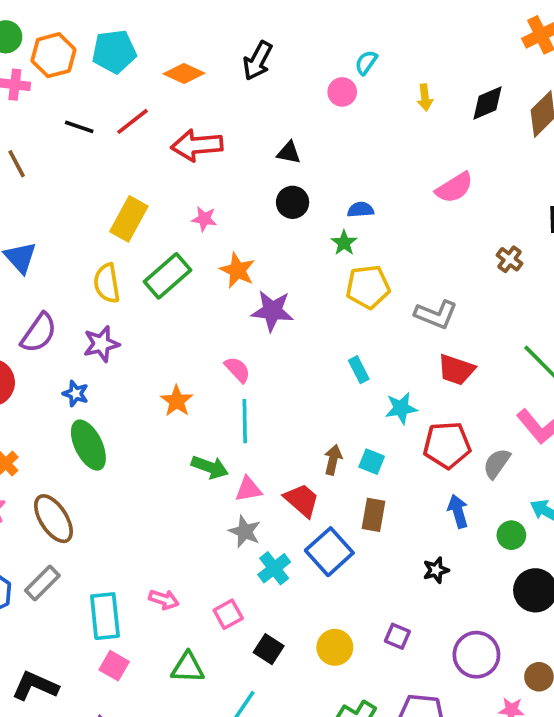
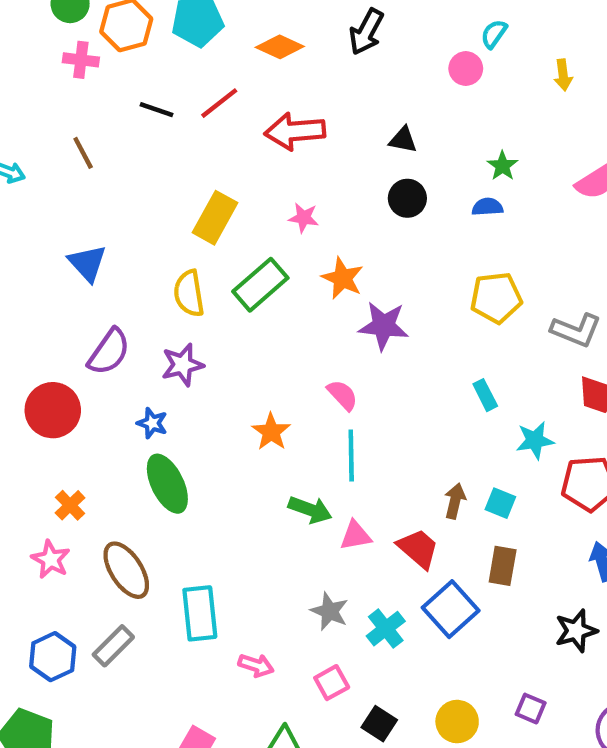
green star: (344, 243) -> (503, 166), moved
gray star: (245, 531) -> (330, 611), moved
black star: (436, 570) -> (576, 631), size x1.4
cyan rectangle: (105, 616) -> (200, 613), moved

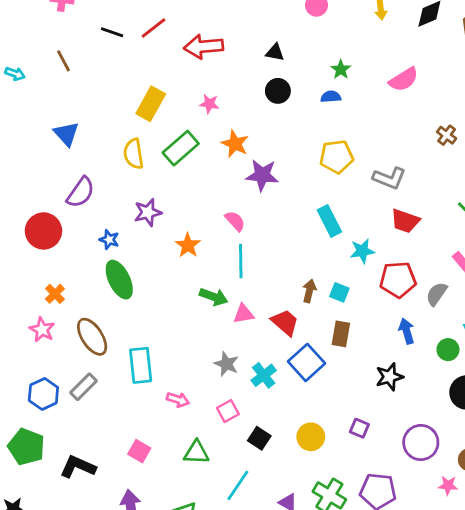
purple star: (182, 365) -> (148, 212), moved
cyan rectangle: (485, 395) -> (329, 221), size x1.5

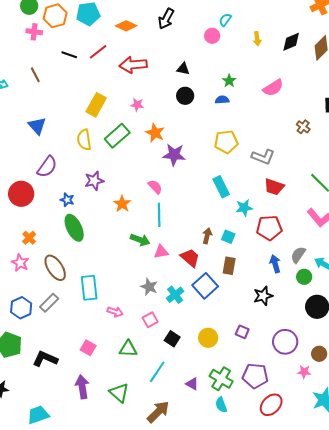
gray semicircle: (437, 294) -> (298, 255), moved

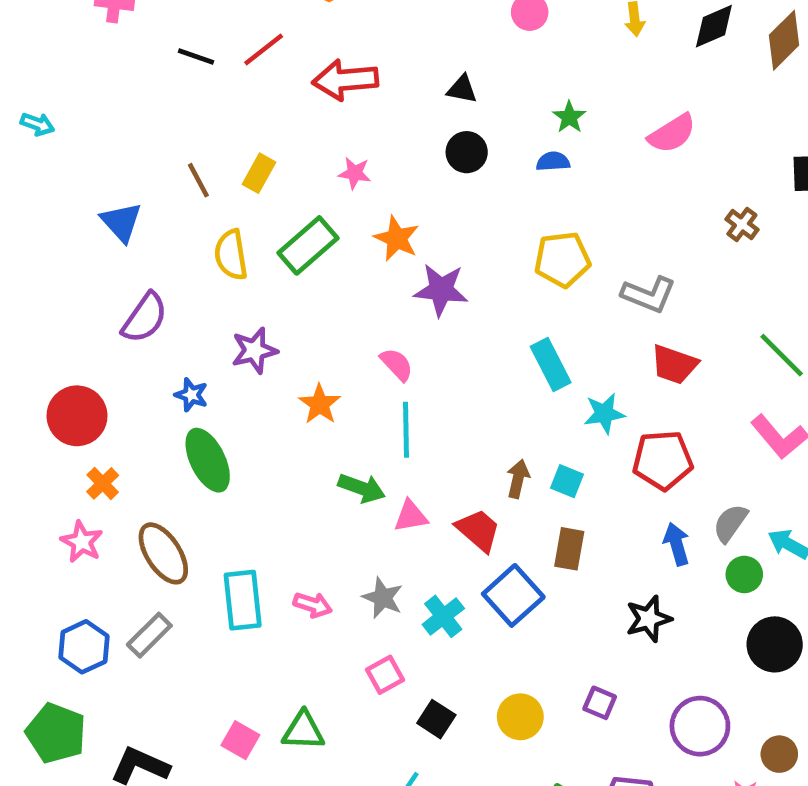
brown line: (35, 75) -> (198, 180), moved
yellow rectangle: (96, 105) -> (259, 173), size x0.7
red circle: (21, 194) -> (77, 416), moved
pink arrow: (115, 312) -> (313, 605), moved
green triangle: (128, 349) -> (303, 731), moved

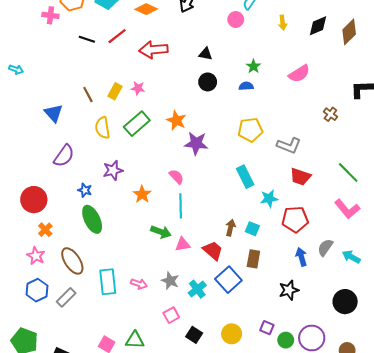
pink star: (355, 173) -> (138, 88), moved
green circle: (744, 574) -> (286, 340), moved
blue hexagon: (84, 647) -> (37, 290), moved

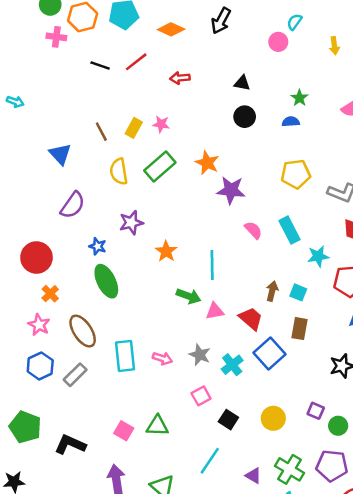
red arrow: (154, 50) -> (180, 78), size x0.6
pink semicircle: (176, 177) -> (253, 230), moved

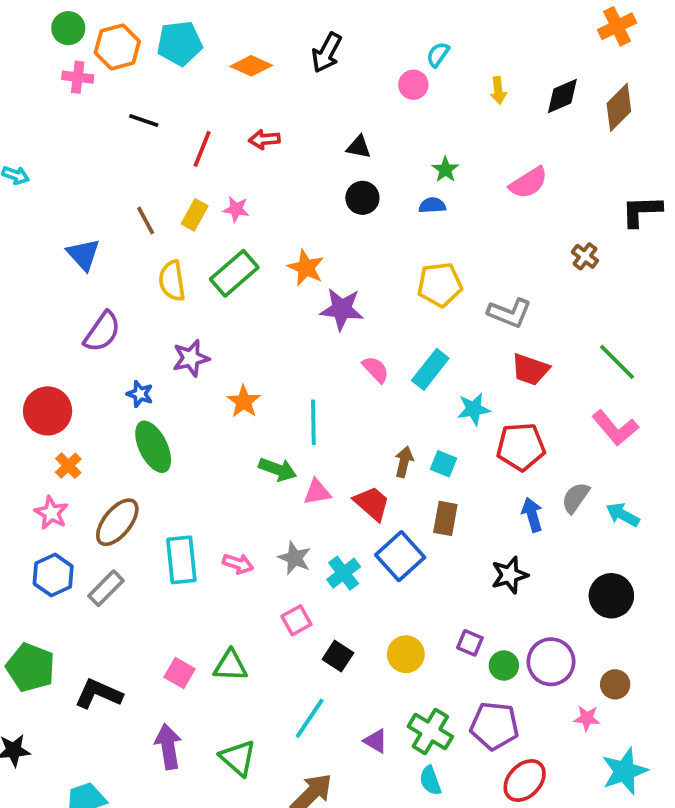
red line: (136, 62) -> (202, 149), moved, turned -30
cyan rectangle: (289, 230) -> (430, 369), turned 65
brown ellipse: (83, 331) -> (117, 522), turned 72

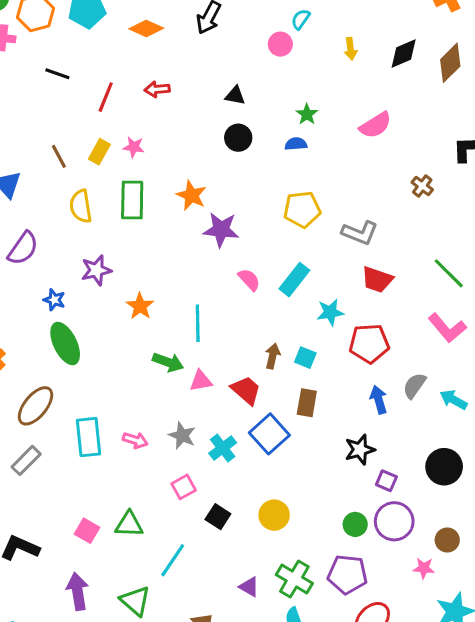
green rectangle: (234, 273) -> (132, 200), turned -48
purple square: (470, 643) -> (386, 481), moved
cyan line: (310, 718) -> (173, 560), moved

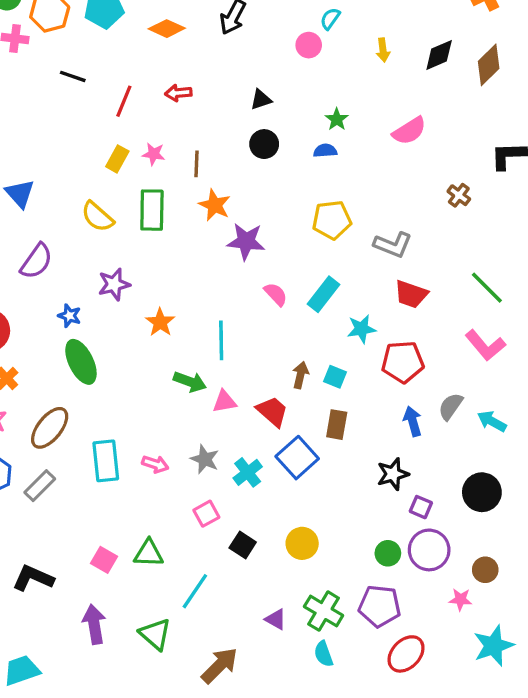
black triangle: (235, 96) -> (261, 100), turned -30
brown line: (59, 156) -> (196, 164), moved, turned 30
yellow semicircle: (81, 206) -> (97, 217), turned -40

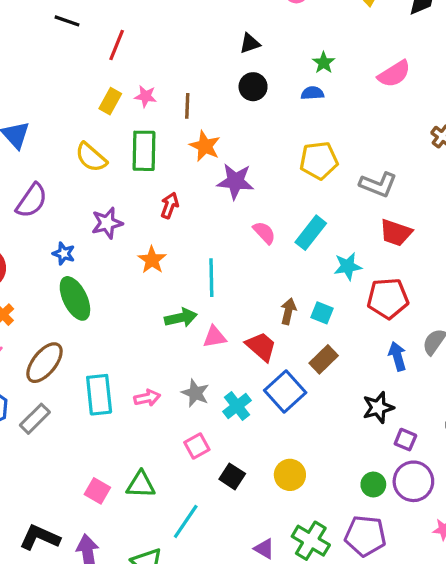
red arrow: (178, 93) -> (170, 205), moved, turned 115
green arrow: (190, 382) -> (181, 318), turned -32
brown rectangle: (337, 425) -> (324, 359), turned 36
pink arrow: (155, 464) -> (147, 398), turned -30
black L-shape: (33, 578) -> (40, 537), moved

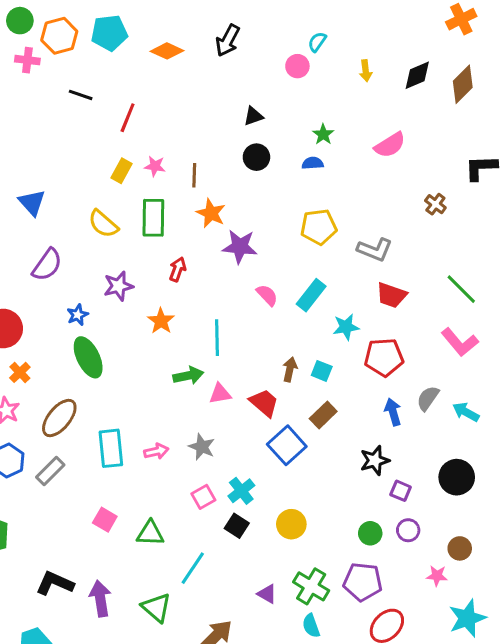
blue star: (64, 254) -> (78, 315), turned 30
cyan cross: (237, 406) -> (241, 491), moved
purple circle: (413, 481) -> (408, 530), size x0.6
pink square: (97, 491) -> (105, 520), moved

